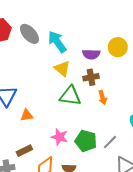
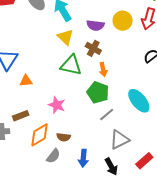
brown cross: (91, 77) -> (93, 48), turned 35
green pentagon: (86, 141) -> (98, 92), moved

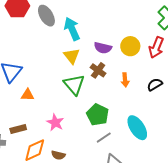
green triangle: (71, 65) -> (74, 85), turned 30
orange arrow: (103, 69) -> (125, 80), moved

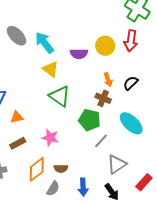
brown cross: (98, 70) -> (103, 98), moved
black semicircle: (155, 85) -> (131, 83), moved
brown rectangle: (18, 129) -> (18, 143), moved

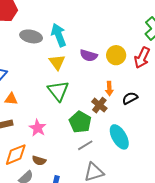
gray ellipse: (17, 36) -> (31, 36), moved, turned -50

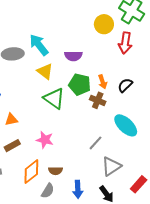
yellow circle: (116, 55) -> (104, 24), moved
green pentagon: (80, 122) -> (80, 84), moved

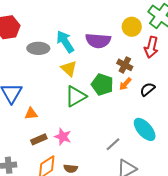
purple semicircle: (73, 56) -> (98, 41), moved, size x1.4
orange arrow: (103, 82) -> (125, 84), turned 56
green triangle: (54, 98) -> (76, 96), turned 50
brown cross: (98, 100) -> (125, 65), moved
brown rectangle: (12, 146) -> (39, 139), moved

